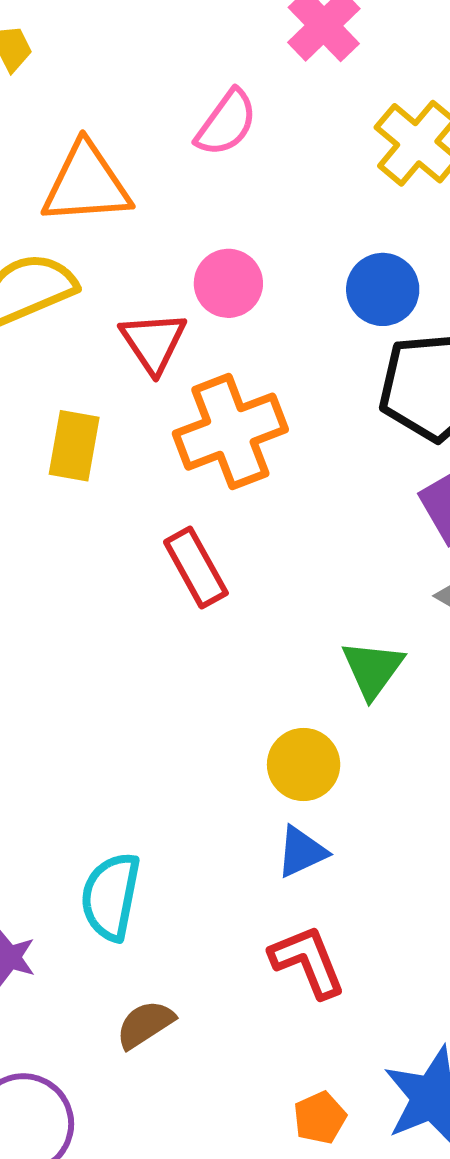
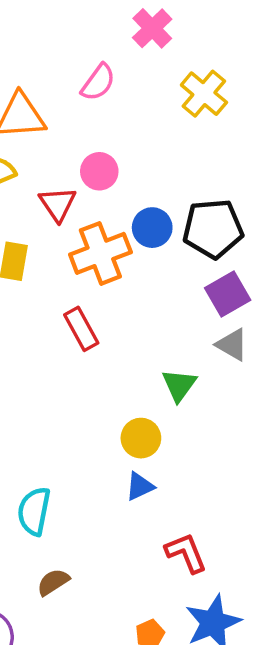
blue circle: (383, 289) -> (152, 228), moved
red L-shape: (308, 961) -> (186, 553), moved

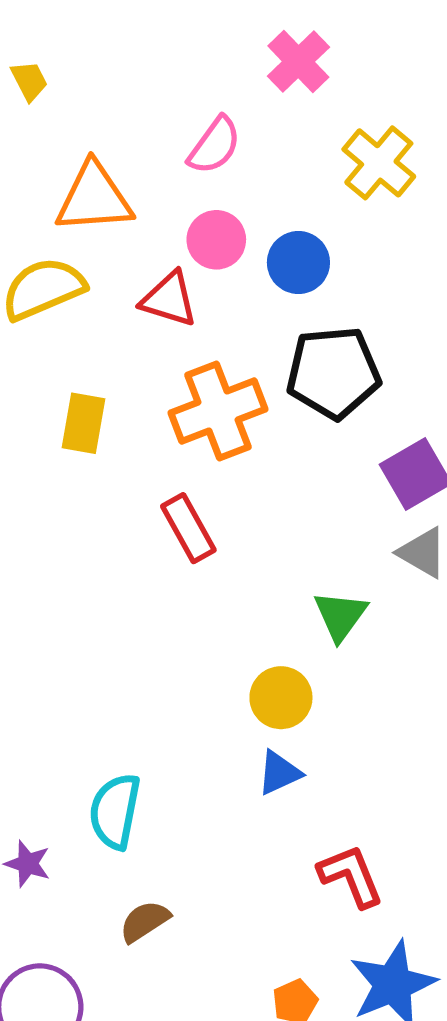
pink circle: (99, 171) -> (216, 240), moved
red triangle: (58, 204) -> (169, 299), moved, turned -39
blue circle: (152, 228) -> (298, 263), moved
black pentagon: (213, 229) -> (333, 373), moved

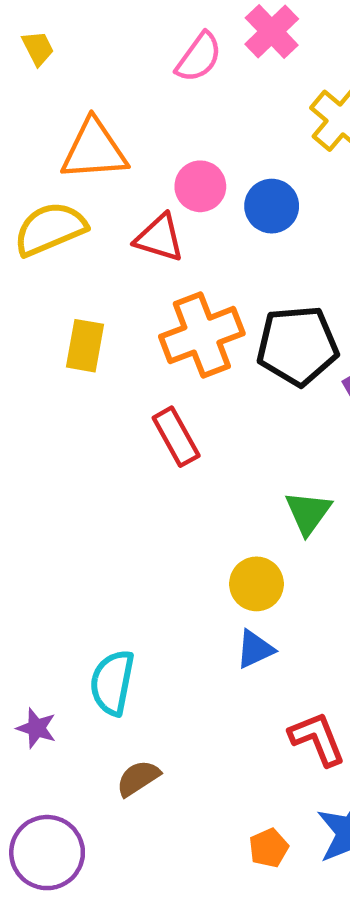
pink semicircle: (215, 145) -> (199, 57), moved
black pentagon: (333, 373) -> (297, 346), moved

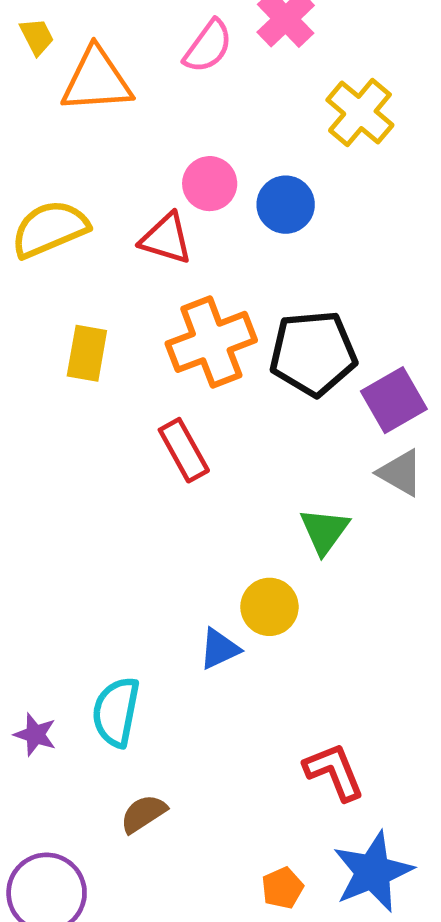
orange triangle: (94, 150) -> (97, 80), moved
blue triangle: (255, 649) -> (219, 649), moved
purple star: (36, 728) -> (35, 735), moved

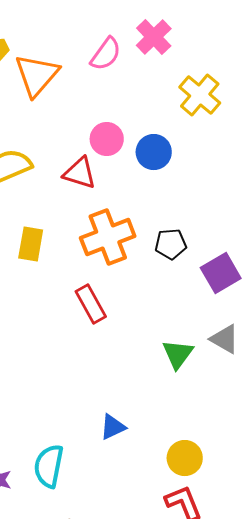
orange triangle: (97, 80) -> (37, 75), turned -45
black pentagon: (313, 353) -> (171, 244), size x0.6
gray triangle: (400, 473) -> (225, 339), moved
yellow circle: (269, 607) -> (185, 458), moved

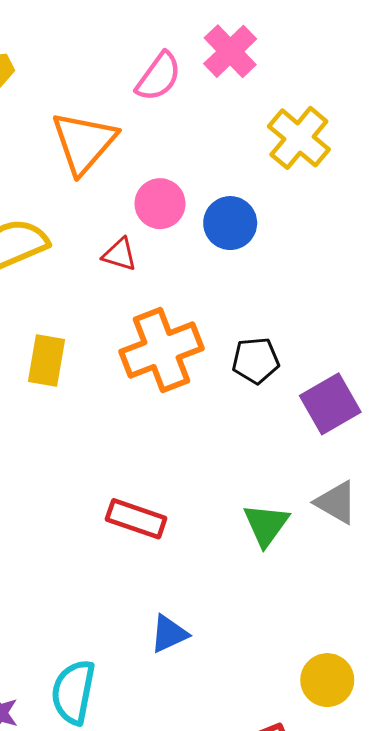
orange triangle: (37, 75) -> (84, 142), moved
red triangle: (80, 173) -> (120, 254), size x0.7
red rectangle: (91, 304) -> (136, 519), moved, turned -42
yellow circle: (185, 458) -> (327, 680), moved

